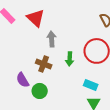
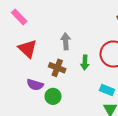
red triangle: (36, 18) -> (28, 49), moved
purple semicircle: (23, 80) -> (35, 85), turned -42

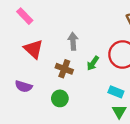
green arrow: (85, 62) -> (93, 63), turned 32
purple semicircle: (35, 85) -> (24, 86), moved

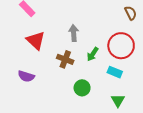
cyan rectangle: (116, 92) -> (115, 72), moved
green circle: (60, 98) -> (82, 88), moved

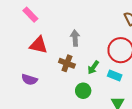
red triangle: (36, 40) -> (39, 45), turned -30
green arrow: (93, 54) -> (93, 67), moved

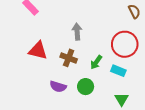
red triangle: (39, 45) -> (38, 51), moved
purple semicircle: (29, 80) -> (58, 87), moved

